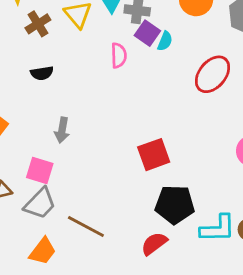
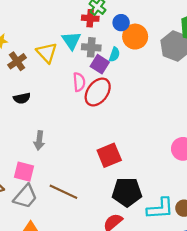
cyan semicircle: (165, 41) -> (114, 54), moved
red ellipse: (212, 74) -> (98, 92), moved
brown line: (86, 226) -> (63, 192), moved

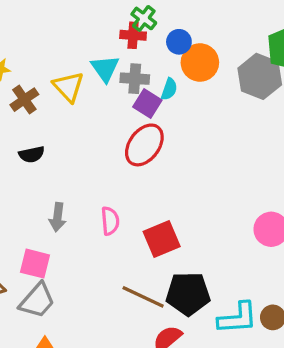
pink semicircle: (79, 82) -> (110, 221), moved
brown line: (63, 192) -> (143, 297), moved

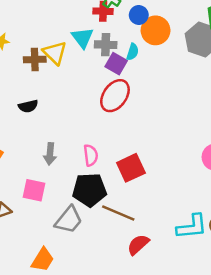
brown cross: (24, 100) -> (35, 60), moved, turned 35
black pentagon: (188, 294) -> (89, 190), moved
gray trapezoid: (37, 301) -> (69, 220), moved

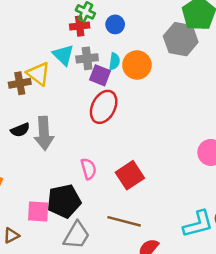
orange circle: (156, 30) -> (137, 65), moved
gray arrow: (50, 154) -> (44, 133), moved, size x1.5
black pentagon: (89, 190) -> (64, 201), moved

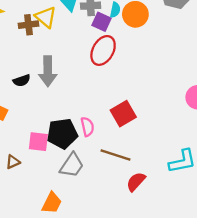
black semicircle: (20, 130) -> (22, 80), moved
pink semicircle: (89, 169) -> (87, 127), moved

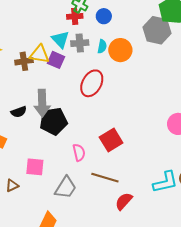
yellow triangle: (46, 17) -> (39, 54), turned -30
purple square: (101, 22) -> (56, 60), moved
black pentagon: (62, 134) -> (54, 121), moved

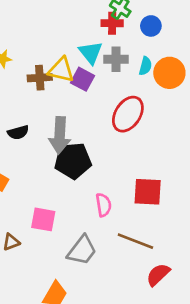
black semicircle: (19, 112) -> (18, 132), moved
red square: (111, 140) -> (148, 192), turned 30

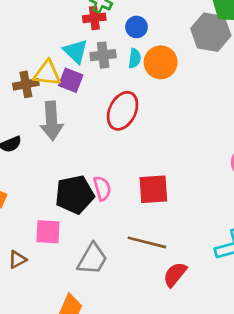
blue circle: (151, 26) -> (136, 27), moved
gray arrow: (60, 135) -> (52, 121), moved
black pentagon: (73, 161) -> (75, 195), moved
pink semicircle: (103, 205) -> (102, 188), moved

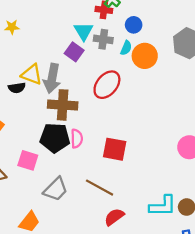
yellow triangle: (47, 73) -> (32, 75), moved
brown cross: (26, 84) -> (63, 105), moved, size x1.5

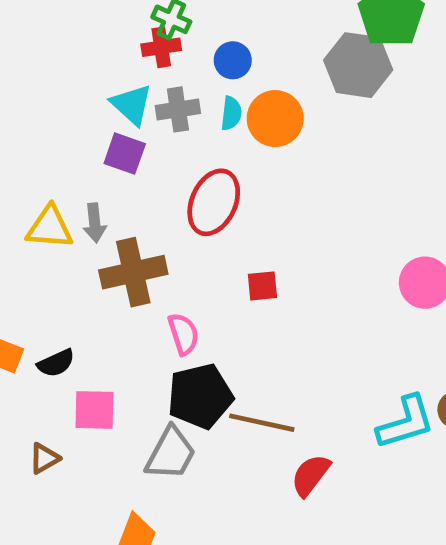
gray arrow: (52, 78) -> (95, 223), size x0.6
black semicircle: (17, 88) -> (56, 363), moved
black pentagon: (55, 138) -> (200, 396), moved
red square: (115, 149) -> (262, 286), moved, size x0.6

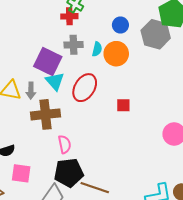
blue circle: (233, 60) -> (120, 25), moved
cyan triangle: (132, 105) -> (55, 81), moved
purple square: (125, 154) -> (48, 61), size x1.5
red square: (262, 286) -> (123, 105), moved

